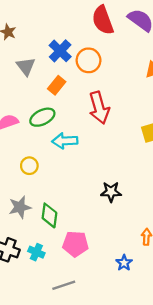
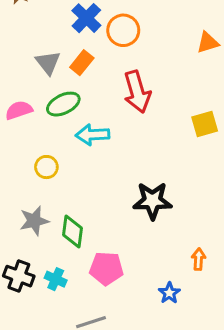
gray triangle: (26, 66) -> (48, 63), moved
black star: (111, 192) -> (152, 201), size x1.4

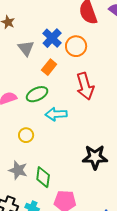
gray triangle: (48, 63) -> (26, 48), moved
gray star: (34, 221) -> (18, 170), turned 30

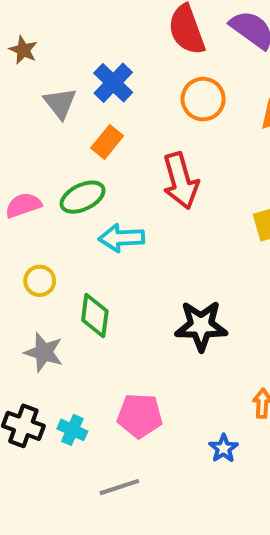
orange circle: (76, 46) -> (203, 99), moved
yellow circle: (26, 135) -> (40, 281), moved
green diamond: (43, 177) -> (95, 316), moved

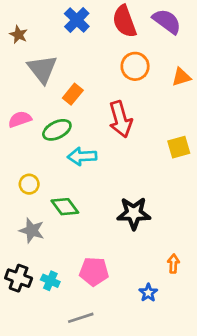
blue cross: (113, 83) -> (77, 20), moved
gray triangle: (60, 103) -> (42, 69), size x1.4
pink semicircle: (23, 205) -> (20, 119), moved
green diamond: (95, 316) -> (65, 207), turned -44

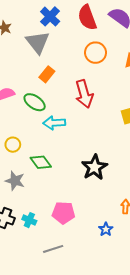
gray triangle: (42, 69) -> (38, 42), moved
green ellipse: (57, 130) -> (35, 102), turned 60
black star: (134, 213) -> (94, 167), turned -30

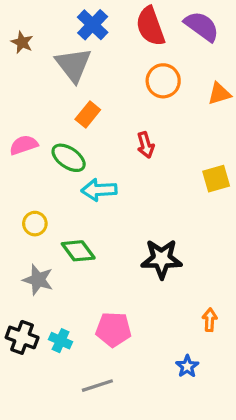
red arrow: (84, 94) -> (146, 145), size x0.6
black star: (94, 167) -> (162, 259), turned 30
blue star: (106, 229) -> (187, 366), moved

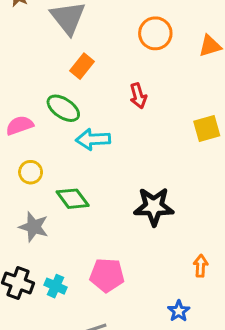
pink semicircle: (24, 145) -> (20, 125), moved

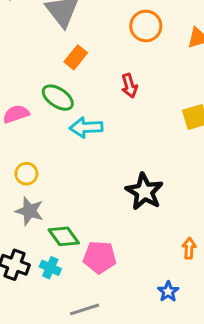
yellow circle: (31, 172) -> (26, 174), moved
green diamond: (73, 199) -> (64, 236), moved
black star: (154, 207) -> (144, 192), turned 30

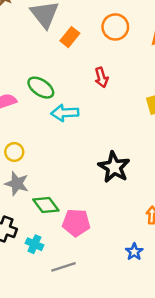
orange rectangle: (76, 57) -> (70, 37), moved
cyan cross: (50, 268) -> (34, 244), moved

